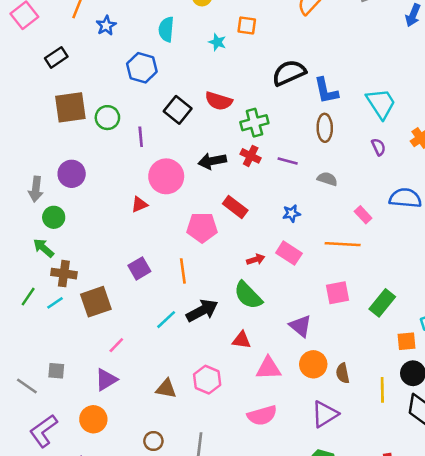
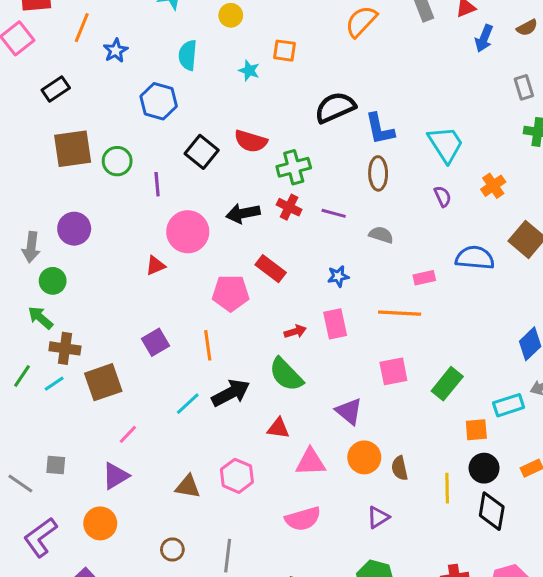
pink rectangle: (363, 215) -> (424, 278), turned -60
pink rectangle: (289, 253) -> (335, 324), turned 45
purple triangle: (325, 414) -> (378, 517), size x0.7

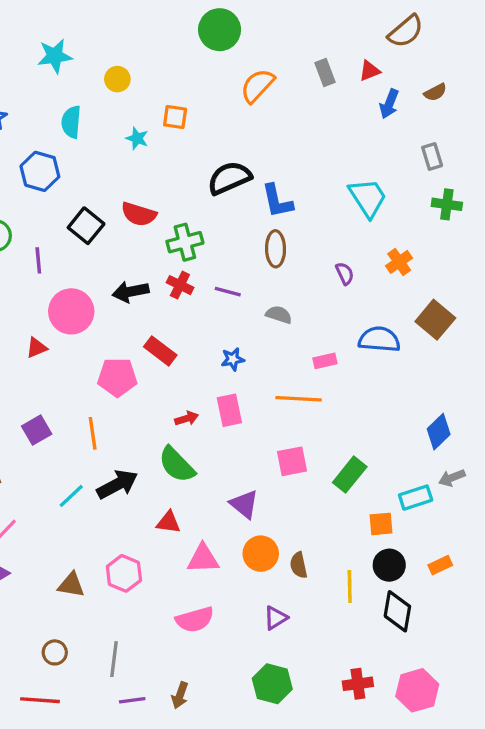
cyan trapezoid: (446, 144) -> (368, 198), moved

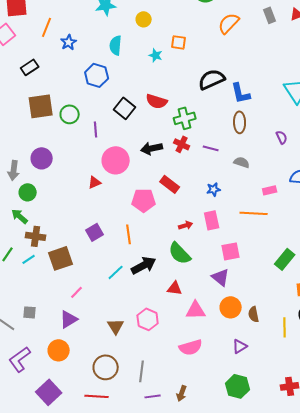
pink square: (292, 461) -> (231, 251), moved
brown triangle: (71, 585) -> (116, 326), turned 48
brown circle: (55, 652) -> (106, 367), size x1.6

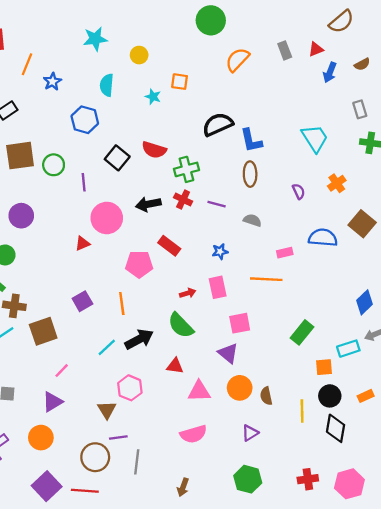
pink hexagon: (148, 319) -> (130, 388), moved
purple square: (49, 392) -> (47, 486), moved
purple line: (153, 396) -> (118, 438), moved

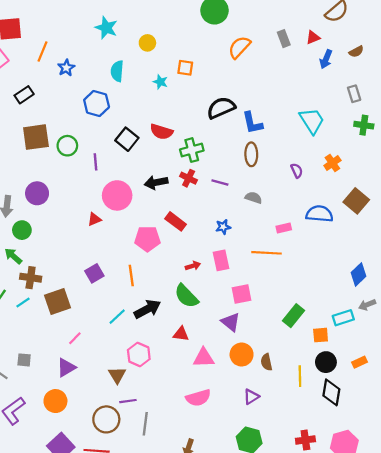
cyan star: (95, 39) -> (106, 28), turned 30
green rectangle: (302, 332) -> (293, 316), moved

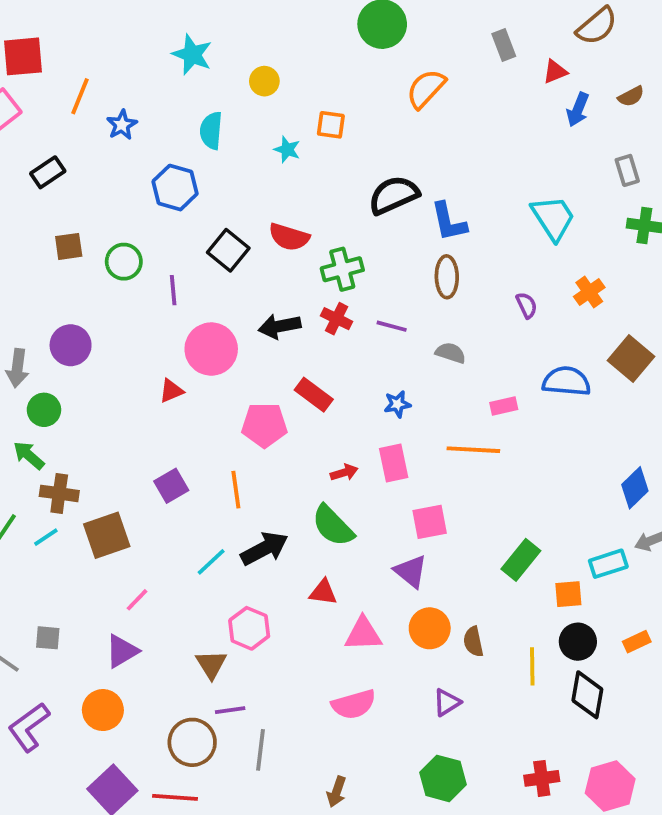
gray rectangle: (284, 39) -> (504, 45), moved
brown square: (36, 137) -> (69, 246), size x0.6

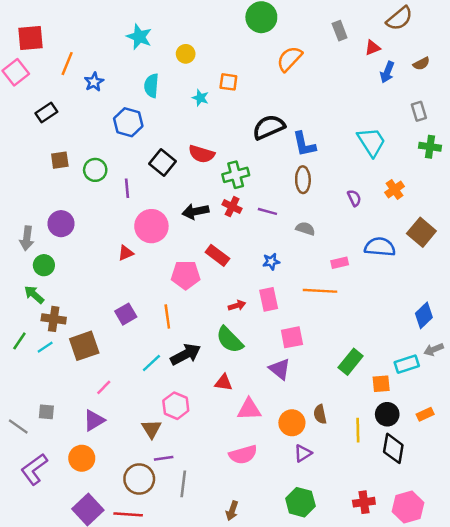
orange circle: (430, 628) -> (292, 423), moved

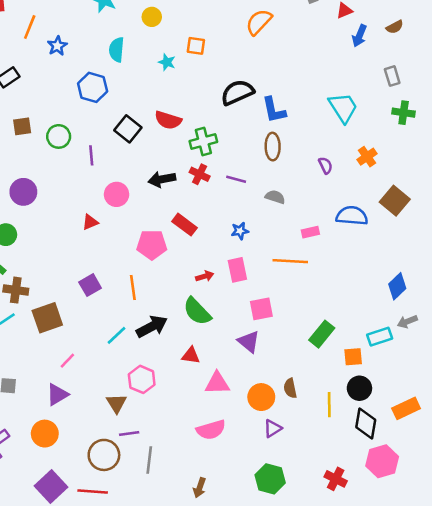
pink circle: (151, 226) -> (117, 194), size x0.7
orange rectangle: (425, 414) -> (406, 408), moved, size x1.5
red cross: (364, 502) -> (336, 479), turned 35
pink hexagon: (408, 507) -> (382, 461), moved

